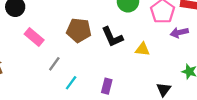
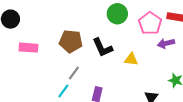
pink rectangle: (34, 37) -> (28, 48), turned -36
gray line: (54, 64) -> (74, 73), moved

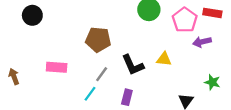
pink rectangle: (28, 48) -> (57, 67), moved
black L-shape: (103, 48) -> (133, 65), moved

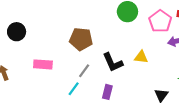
black circle: (32, 15) -> (17, 32), moved

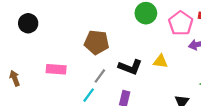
black circle: (17, 32) -> (28, 23), moved
black L-shape: (113, 62) -> (130, 67), turned -45

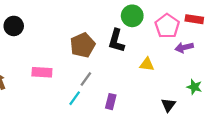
brown pentagon: (97, 42) -> (83, 45), turned -30
black L-shape: (130, 67) -> (116, 41), moved, turned 85

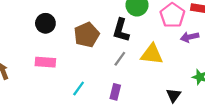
black circle: (14, 26) -> (45, 23), moved
yellow triangle: (147, 64) -> (152, 54), size x1.5
gray line: (86, 79) -> (120, 59), moved

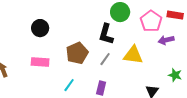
brown pentagon: (87, 35) -> (77, 53), moved

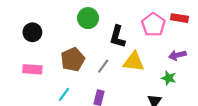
green circle: (120, 12) -> (88, 18), moved
black L-shape: (106, 34) -> (117, 37), moved
purple arrow: (166, 40) -> (177, 55), moved
green star: (175, 75) -> (169, 78), moved

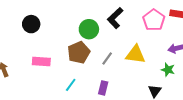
green circle: (88, 18) -> (89, 29), moved
black circle: (32, 32) -> (31, 24), moved
black L-shape: (117, 37) -> (115, 18), moved, turned 30

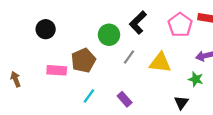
brown pentagon: (79, 52) -> (83, 60), moved
gray line: (107, 59) -> (129, 57), moved
purple rectangle: (103, 88) -> (125, 99), turned -56

